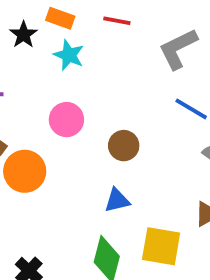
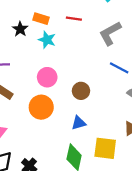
orange circle: (25, 171) -> (41, 107), moved

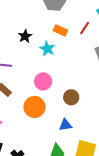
orange rectangle: (41, 19) -> (60, 30), moved
red line: (74, 19) -> (85, 28), moved, turned -72

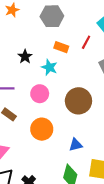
pink circle: (43, 81) -> (40, 94), moved
brown circle: (71, 97) -> (78, 101), moved, size x1.6

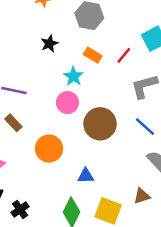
black star: (25, 57) -> (49, 44), moved
pink circle: (40, 94) -> (67, 103), moved

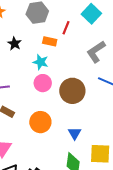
red line: (124, 55) -> (66, 28), moved
blue triangle: (86, 176) -> (75, 133), turned -40

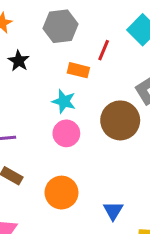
black star: (14, 44) -> (19, 61), moved
brown circle: (72, 91) -> (120, 120), moved

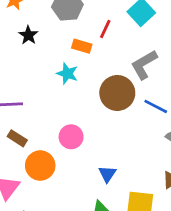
pink circle: (66, 133) -> (71, 137), moved
orange circle: (62, 193) -> (40, 166), moved

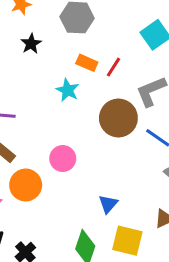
red line: (105, 29) -> (113, 67), moved
blue triangle: (107, 174) -> (108, 204), moved

